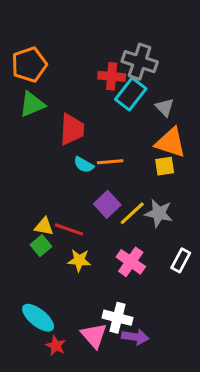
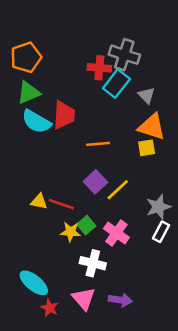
cyan semicircle: (84, 165) -> (36, 122), moved, size x1.6
gray star: (159, 213) -> (158, 207), moved, turned -30
green square: (41, 246) -> (86, 225), moved
white cross: (118, 318) -> (93, 263), moved

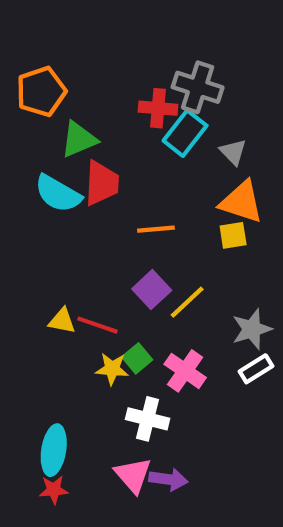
green triangle: (29, 93) -> (79, 139), moved
white rectangle: (161, 232) -> (256, 369), turned 30
cyan ellipse: (34, 283) -> (54, 450), turned 60
purple arrow: (120, 300) -> (168, 479), moved
red star: (50, 308) -> (54, 490), moved, turned -30

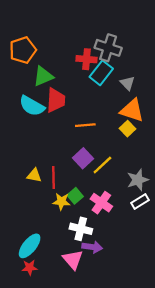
yellow square: (233, 235) -> (127, 129), turned -35
red line: (98, 325) -> (53, 178), turned 70
cyan ellipse: (54, 450) -> (30, 246), turned 30
purple arrow: (168, 479) -> (92, 247), moved

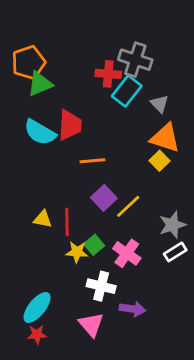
green triangle: (43, 76) -> (40, 84), moved
orange line: (85, 125) -> (93, 161), moved
purple arrow: (92, 247) -> (132, 309), moved

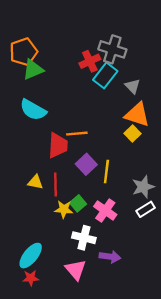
red cross: (108, 74) -> (90, 61), turned -30
red trapezoid: (70, 125) -> (58, 145), moved
yellow line: (128, 206) -> (106, 171), turned -40

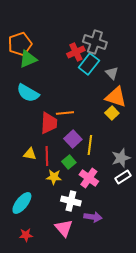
green square: (78, 203) -> (69, 162), moved
cyan ellipse: (31, 256) -> (22, 203), moved

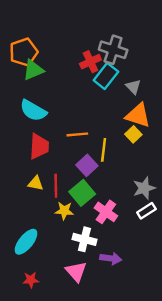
red trapezoid: (49, 123) -> (39, 146), moved
yellow line: (90, 145) -> (104, 150), moved
green square: (69, 162) -> (82, 193), size x1.5

